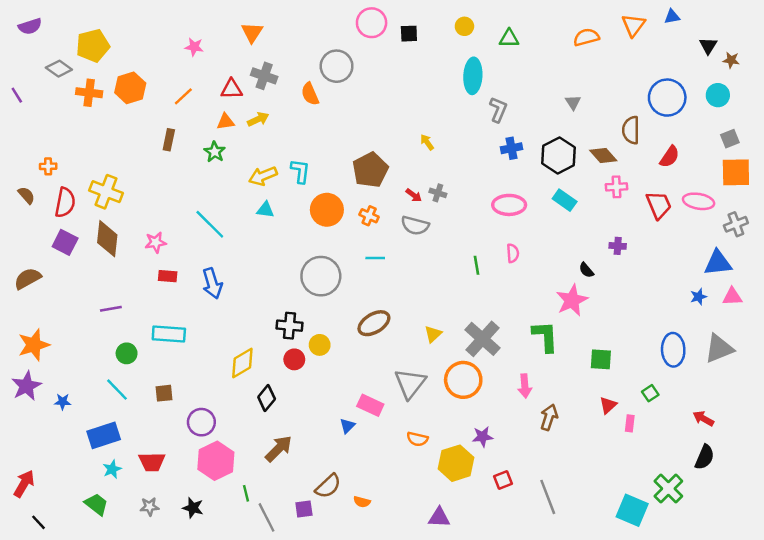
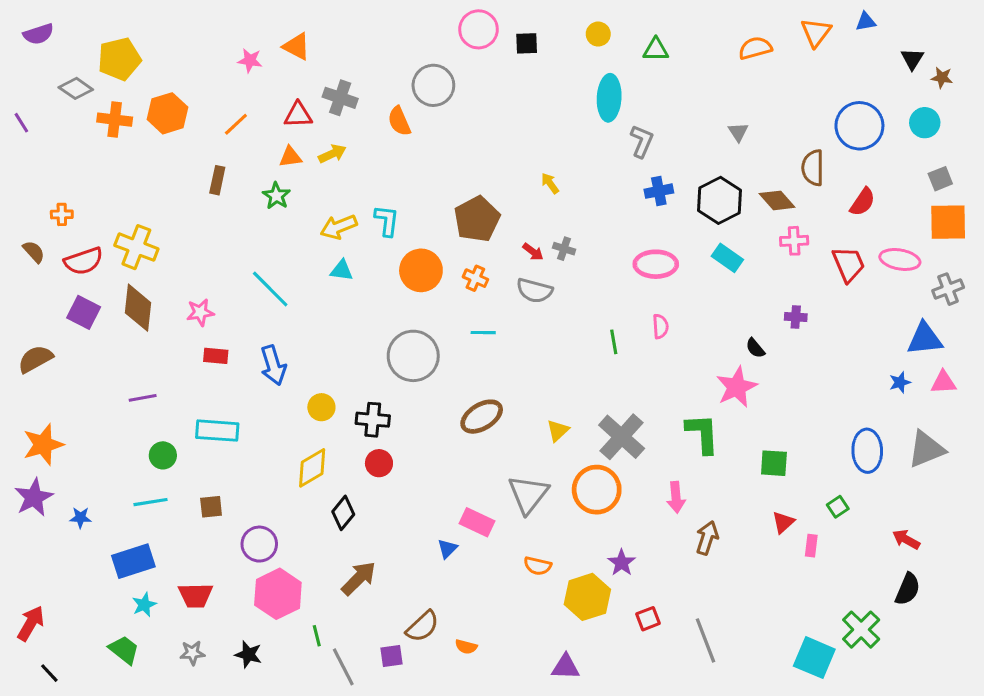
orange triangle: (252, 32) -> (297, 46), moved, turned -35
red semicircle: (65, 203) -> (84, 261), turned 60
yellow circle: (320, 345) -> (321, 407), moved
cyan line: (117, 390) -> (150, 502), turned -55
purple star: (483, 437) -> (622, 563), turned -30

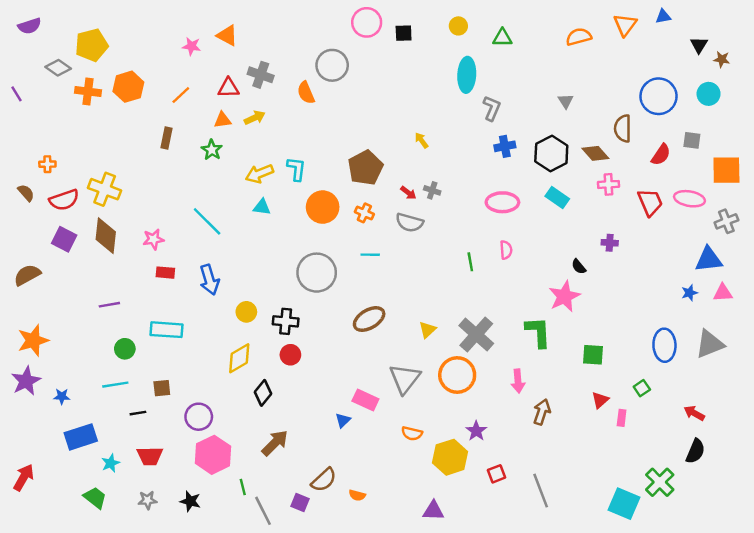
gray square: (940, 179) -> (692, 140), moved, turned 30
blue rectangle: (133, 561) -> (81, 437), moved
purple square: (391, 656) -> (300, 502), turned 30
black line: (49, 673) -> (138, 413), moved, turned -56

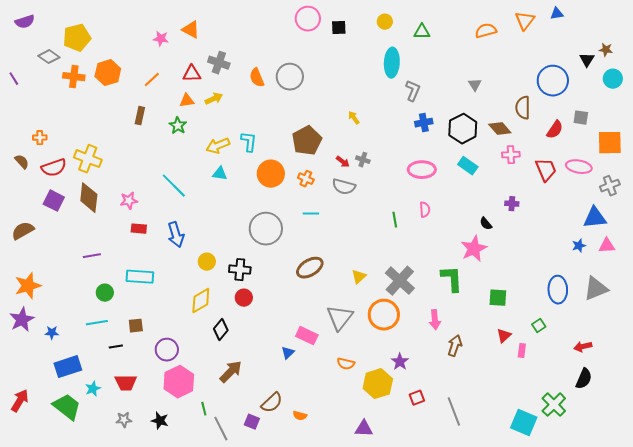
black triangle: (699, 45) -> (587, 60), moved
gray circle: (332, 65) -> (290, 77), moved
cyan circle: (709, 94) -> (613, 79), moved
red arrow: (694, 413) -> (583, 347), turned -42
green trapezoid: (95, 498) -> (67, 407), moved, size x1.4

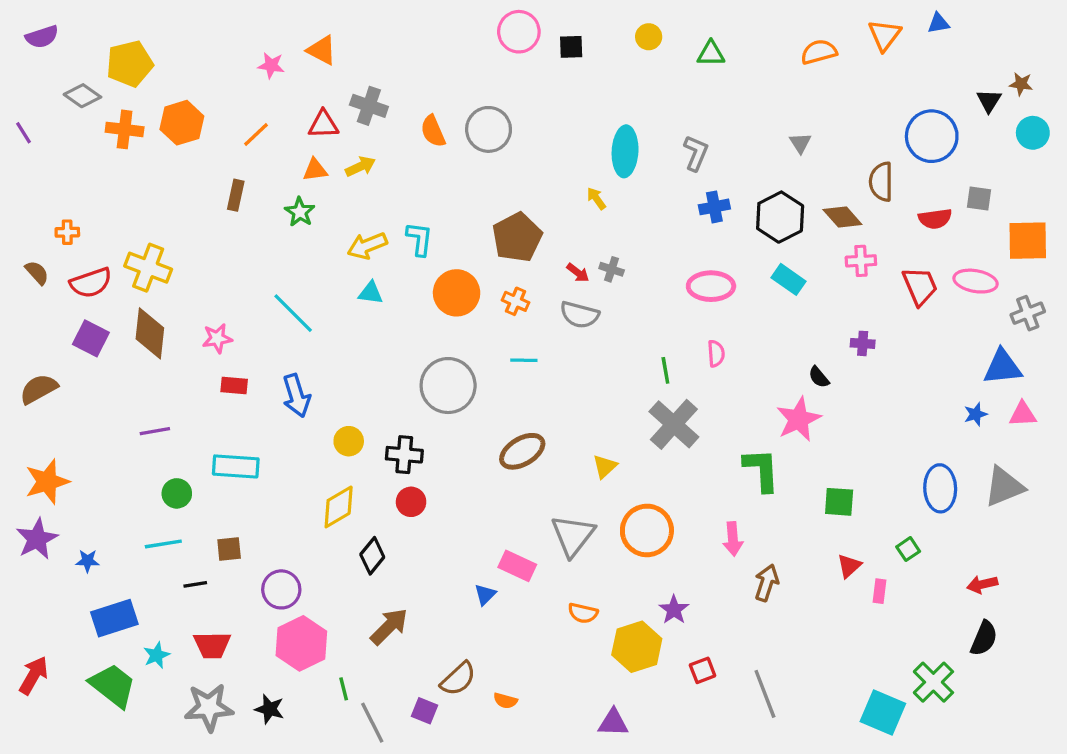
cyan ellipse: (392, 63) -> (625, 151), moved
red semicircle: (555, 130) -> (935, 219), turned 48
gray cross: (400, 281) -> (674, 424), moved
gray star: (124, 420) -> (209, 707), size x1.8

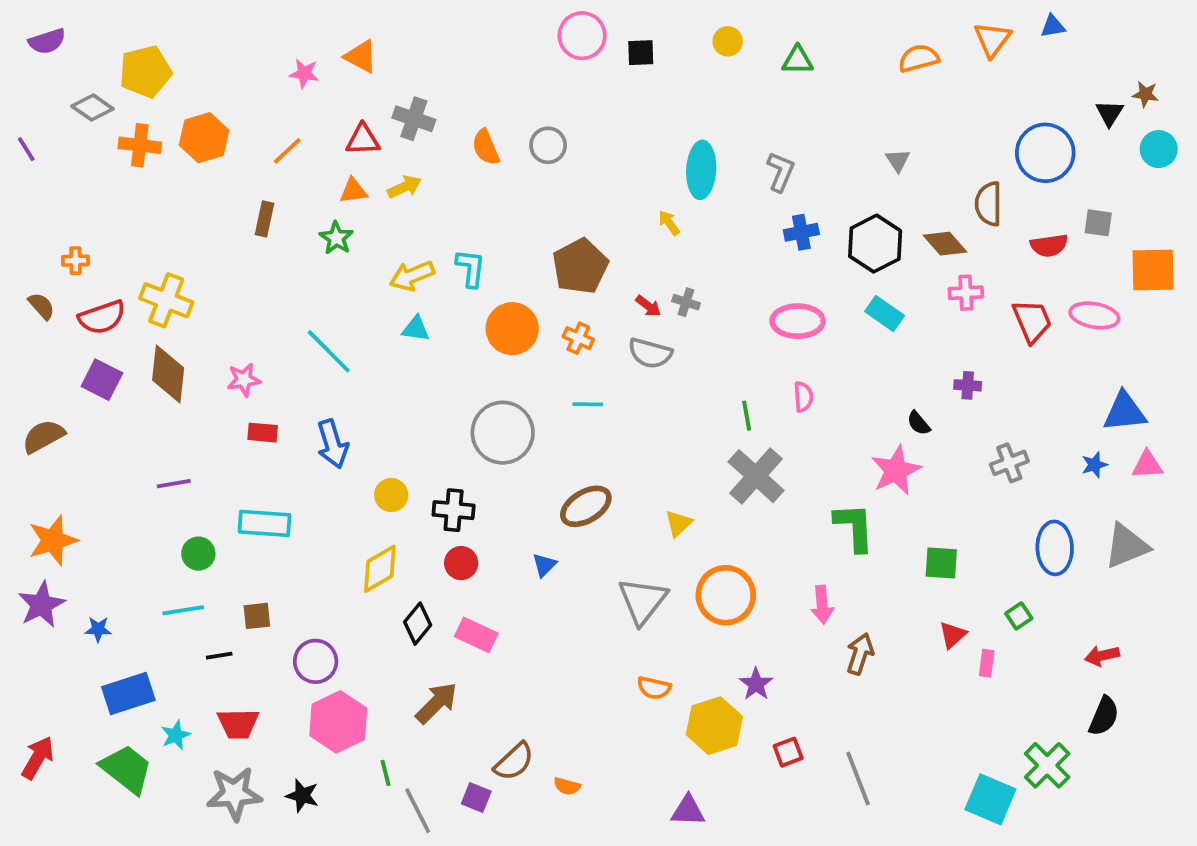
gray circle: (489, 129) -> (548, 145), size x0.7
gray cross: (1028, 313) -> (1009, 463), moved
pink rectangle: (517, 566) -> (476, 635), moved
blue triangle: (485, 595) -> (544, 565), moved

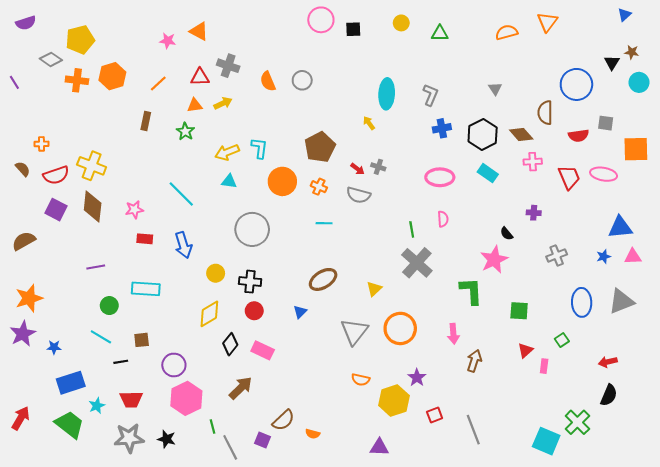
blue triangle: (1053, 26) -> (624, 15), moved, turned -32
gray circle: (503, 433) -> (252, 229), moved
cyan line: (183, 610) -> (101, 337), turned 40

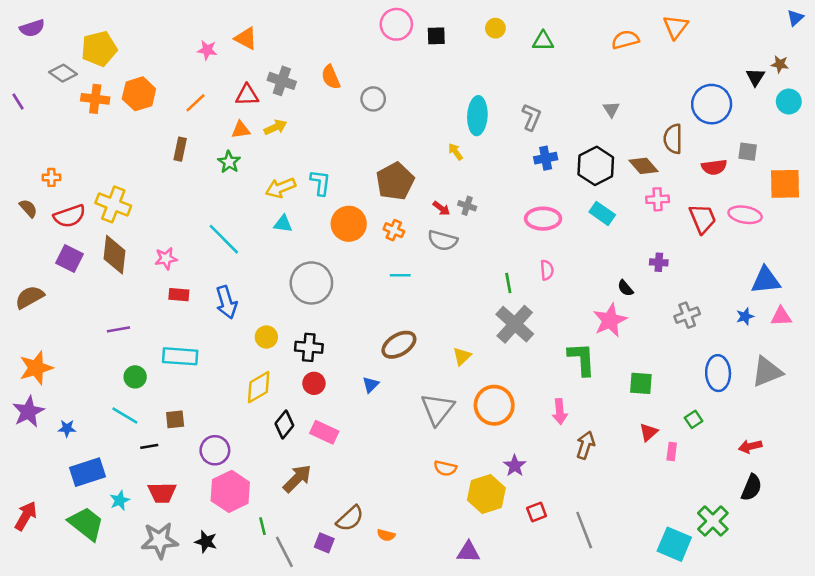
blue triangle: (624, 15) -> (795, 18), moved
orange semicircle: (268, 81) -> (331, 77), moved

